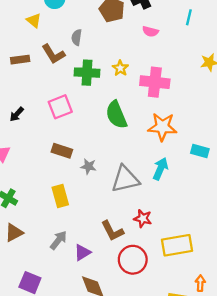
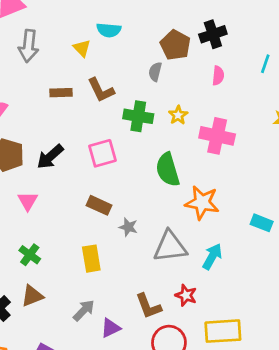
pink semicircle: (150, 31) -> (218, 76), turned -105
gray semicircle: (77, 37) -> (155, 72), moved
black arrow: (17, 114) -> (50, 157), size x1.5
orange star: (162, 127) -> (202, 203), moved
cyan arrow: (160, 169) -> (212, 257), moved

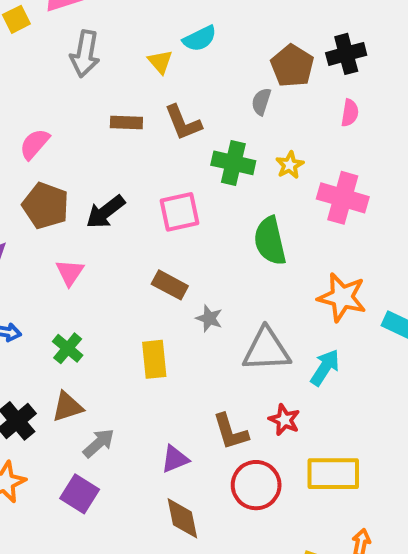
cyan semicircle: (109, 30) -> (200, 39), turned -35
orange star: (202, 203) -> (342, 297), moved
gray arrow: (84, 310) -> (99, 443), moved

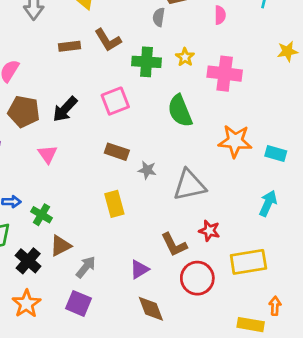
green cross: (68, 348) -> (41, 215), moved
cyan arrow: (325, 368) -> (268, 203), moved

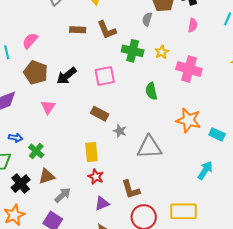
green semicircle: (180, 111) -> (151, 91), size x0.7
red star: (209, 231) -> (96, 177), moved

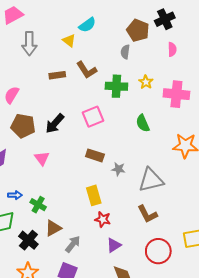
brown L-shape: (131, 189) -> (147, 214), moved

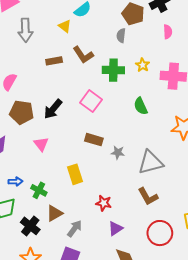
pink square: (93, 117) -> (91, 101), turned -30
yellow rectangle: (94, 195) -> (75, 174), moved

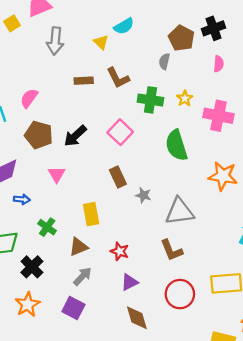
green semicircle: (141, 106) -> (176, 145), size x1.5
brown rectangle: (94, 140) -> (118, 177), turned 42
blue arrow: (15, 181) -> (22, 199), moved
brown triangle: (55, 213) -> (78, 247), moved

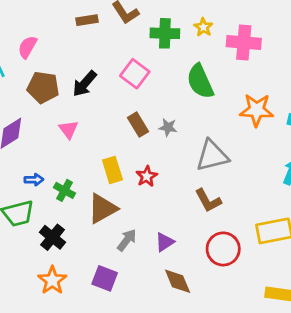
gray star: (143, 195) -> (168, 127), moved
blue arrow: (22, 199) -> (34, 180), moved
brown triangle: (78, 247) -> (102, 209), size x1.4
red star: (120, 251) -> (147, 176), moved, turned 30
gray arrow: (82, 276) -> (127, 240), moved

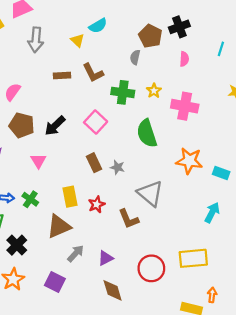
gray triangle: (212, 156) -> (150, 193), turned 48
green cross: (64, 190) -> (30, 199), moved
brown L-shape: (208, 200) -> (129, 219), moved

